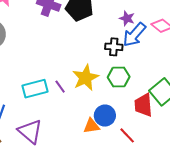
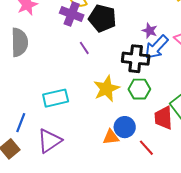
black cross: (114, 47) -> (136, 59), size x1.5
purple line: (60, 87) -> (84, 48), moved
purple triangle: (30, 131) -> (50, 141), turned 44

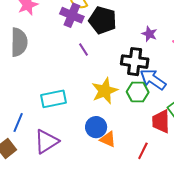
blue arrow: (156, 47) -> (153, 79), moved, turned 80
blue circle: (125, 127) -> (96, 127), moved
orange triangle: (111, 137) -> (108, 139), turned 30
red line: (146, 148) -> (143, 151), turned 66

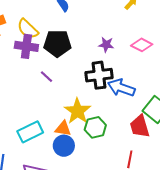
green hexagon: (138, 92) -> (95, 127), moved
blue circle: (96, 127) -> (64, 146), moved
orange triangle: (108, 139) -> (63, 129), moved

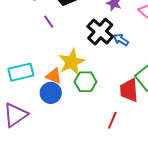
black cross: (99, 75) -> (100, 32), turned 36
blue arrow: (121, 88) -> (121, 40), moved, size x0.6

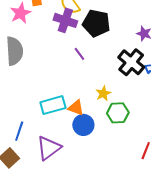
yellow star: (71, 62) -> (103, 93), size x0.6
orange triangle: (54, 76) -> (76, 108), moved

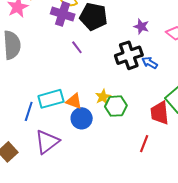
black cross: (131, 62) -> (129, 55), turned 32
yellow star: (103, 93) -> (103, 97), moved
blue line: (19, 131) -> (29, 111), moved

